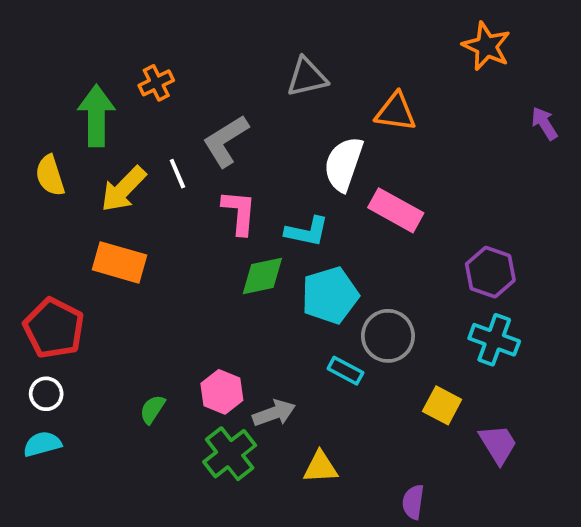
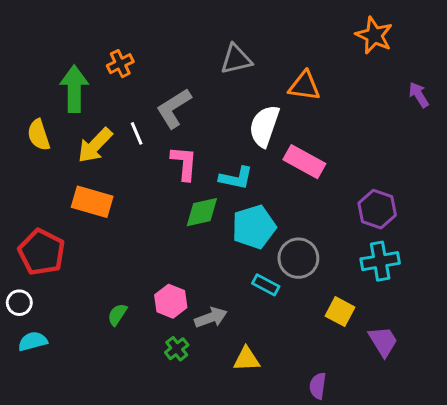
cyan cross: (494, 340) -> (380, 261), turned -30
white circle: (46, 394) -> (19, 303), moved
green cross: (230, 454) -> (177, 349), size x0.6

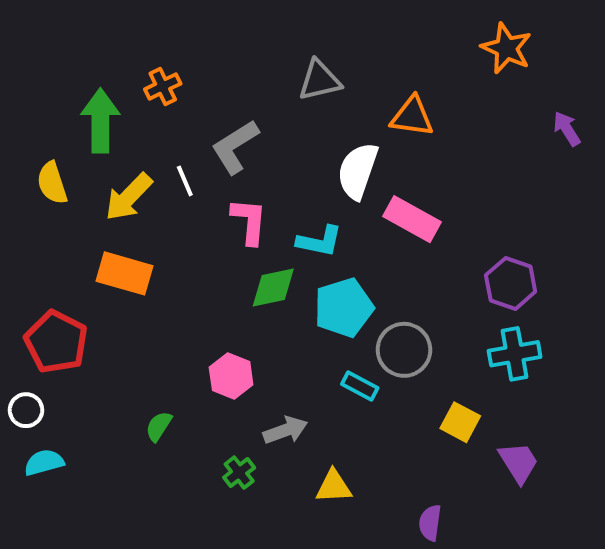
pink hexagon: (171, 301) -> (231, 376), moved

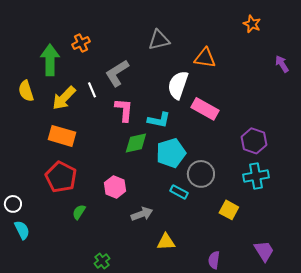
orange star: (507, 48) -> (252, 24), size x0.7
red pentagon: (56, 342) -> (61, 177), moved
cyan semicircle: (44, 462) -> (22, 230), turned 78
purple trapezoid: (519, 462) -> (264, 251), moved
green cross: (239, 472) -> (102, 261), moved

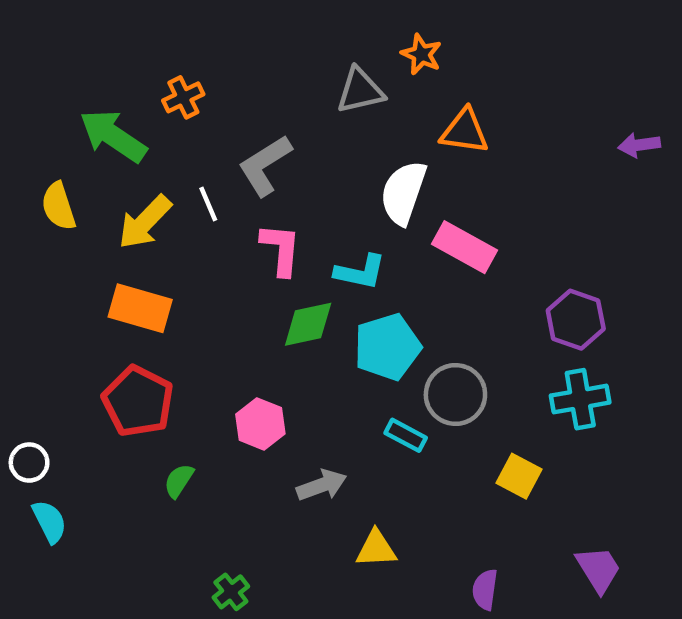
orange star: (252, 24) -> (421, 54), moved
green arrow: (50, 60) -> (113, 136), turned -56
purple arrow: (282, 64) -> (639, 145), turned -66

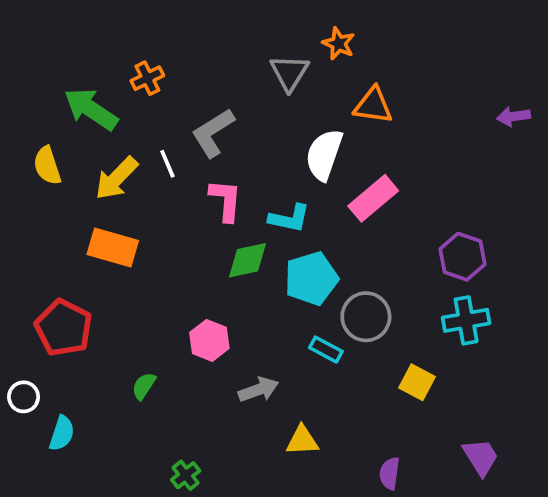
gray triangle: (360, 91) -> (289, 73), turned -45
pink rectangle: (465, 247) -> (373, 198), turned -69
red pentagon: (138, 401) -> (64, 328), moved
white circle: (29, 463) -> (24, 397), moved
cyan semicircle: (49, 521) -> (62, 433), moved, turned 45

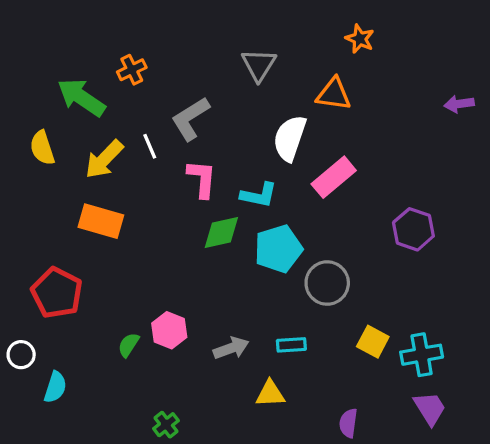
orange star: (339, 44) -> (360, 39), moved
cyan cross: (466, 320) -> (422, 355), moved
pink hexagon: (209, 340) -> (169, 330), moved
cyan rectangle: (326, 350) -> (291, 345), moved, turned -32

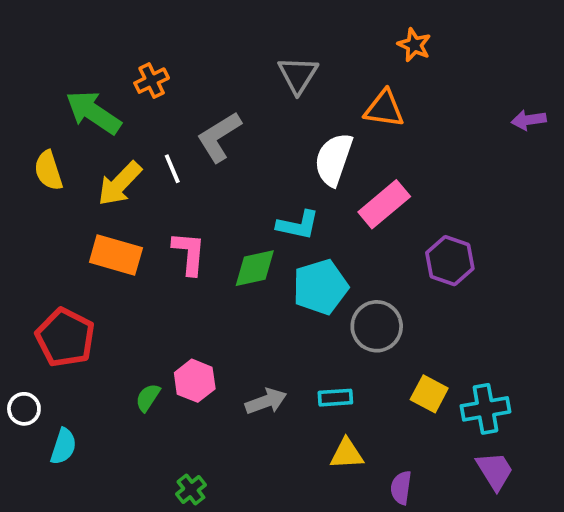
pink L-shape: (202, 179) -> (189, 253), moved
purple hexagon: (413, 229) -> (450, 261), moved
yellow triangle: (270, 394) -> (347, 454), moved

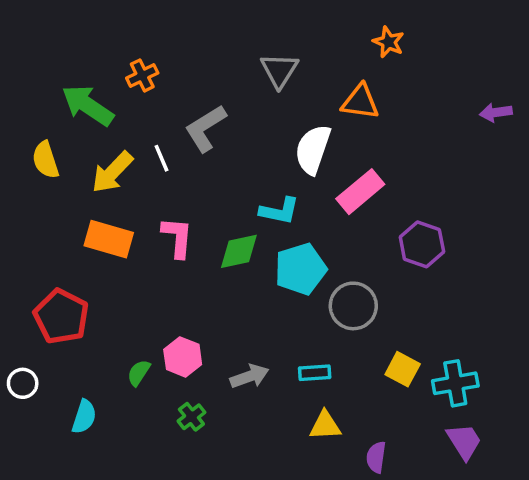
cyan semicircle: (63, 446) -> (84, 417), moved
green cross: (191, 490) -> (191, 417), moved

